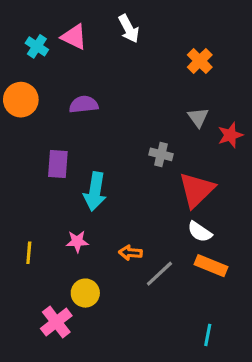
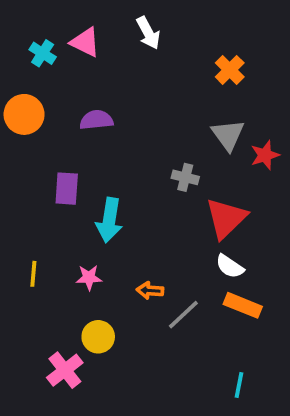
gray triangle: (198, 117) -> (228, 135), size x1.4
yellow line: (29, 253) -> (33, 274), moved

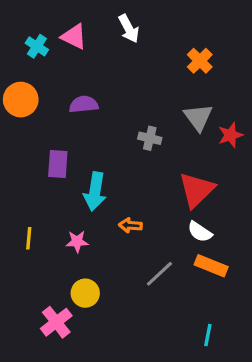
gray cross: (185, 177) -> (150, 138), moved
orange arrow: (150, 290) -> (130, 225), moved

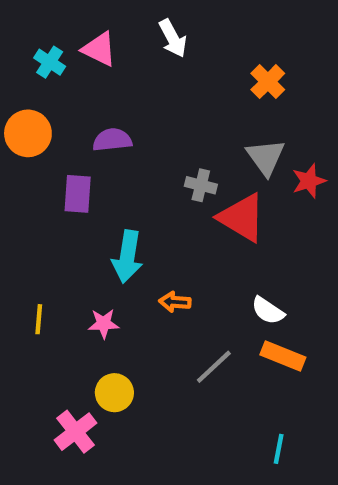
purple rectangle: (58, 164) -> (78, 194), moved
red triangle: (197, 190) -> (242, 218), moved, turned -45

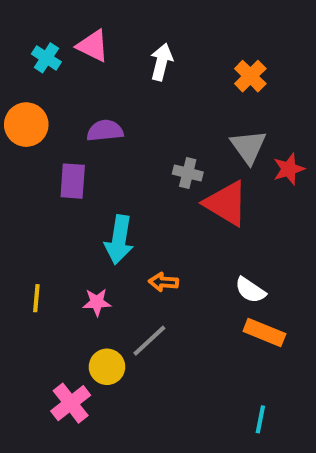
white arrow: (173, 38) -> (161, 62), moved, turned -138
gray line: (214, 367) -> (149, 341), moved

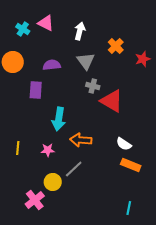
orange cross: (250, 76) -> (116, 46), moved
gray triangle: (248, 147) -> (86, 61), moved
red star: (289, 169) -> (143, 59), moved
orange arrow: (164, 282) -> (81, 140), size x1.5

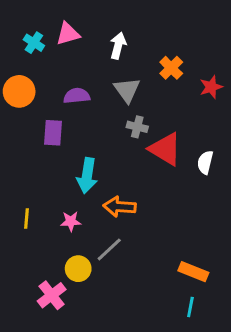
pink triangle: (46, 23) -> (68, 34), turned -42
white semicircle: (124, 144) -> (205, 162), moved, turned 70
orange rectangle: (131, 165) -> (193, 272), moved

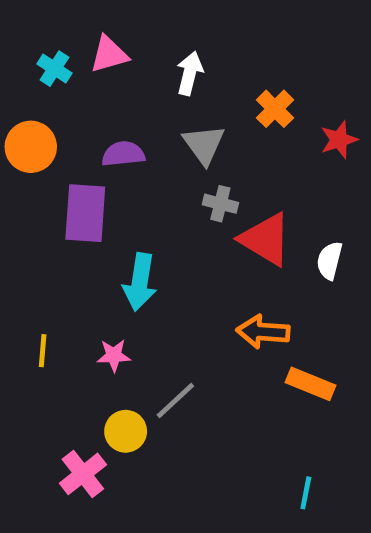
purple rectangle: (53, 133) -> (85, 213), size x1.4
orange arrow: (120, 207) -> (263, 332), moved
orange rectangle: (193, 272) -> (311, 384), moved

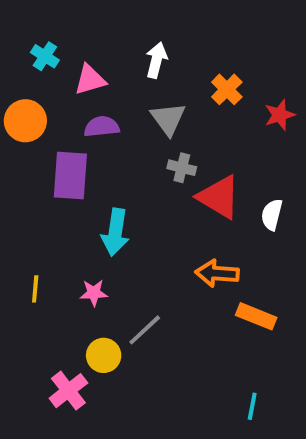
pink triangle: (109, 54) -> (90, 80), moved

